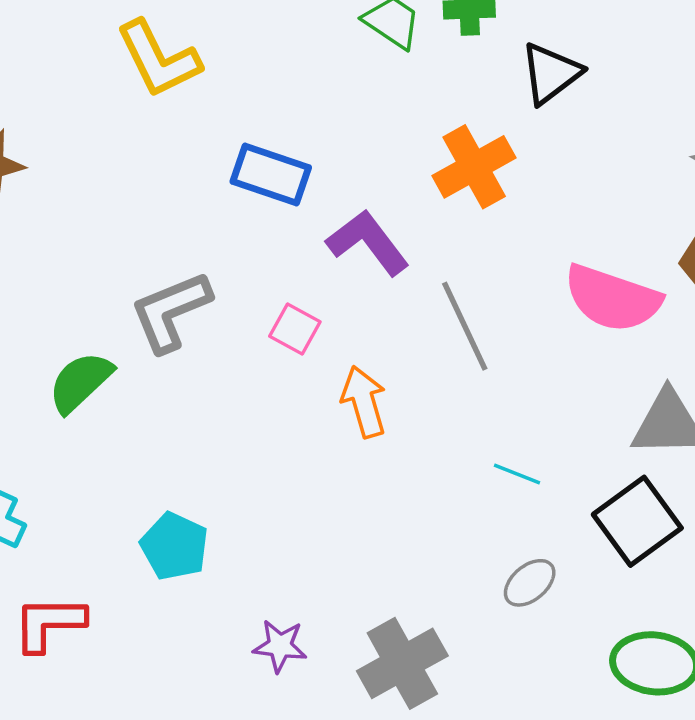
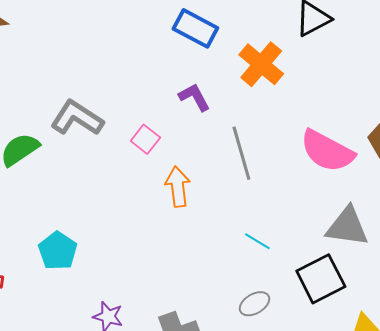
orange cross: (474, 167) -> (261, 64), turned -30
blue rectangle: (271, 174) -> (195, 28), moved
purple L-shape: (368, 242) -> (194, 97), size x0.7
gray L-shape: (171, 311) -> (77, 118), turned 46

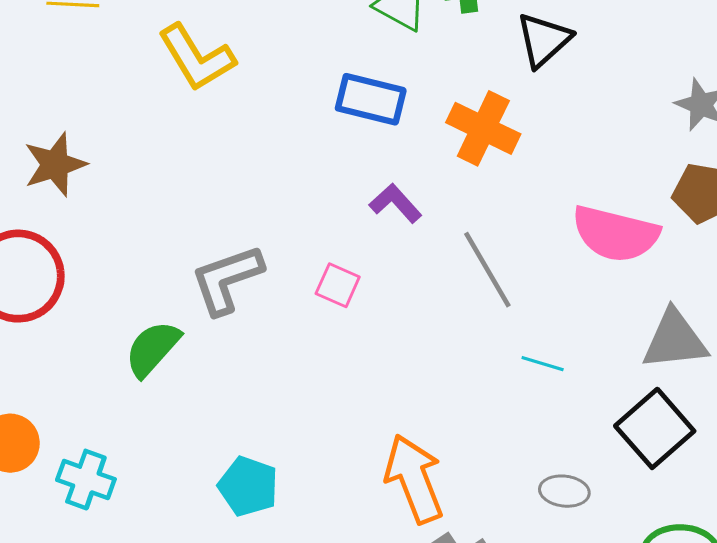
gray L-shape: (77, 118) -> (227, 279), turned -38
orange arrow: (178, 187) -> (414, 479), moved, size x1.4
cyan line: (257, 241) -> (543, 364), moved
gray ellipse: (254, 304) -> (564, 491), turned 52

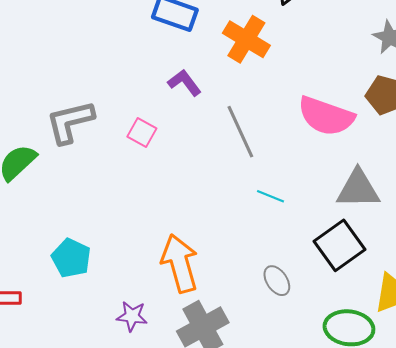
gray ellipse: (564, 491) -> (277, 281), turned 44

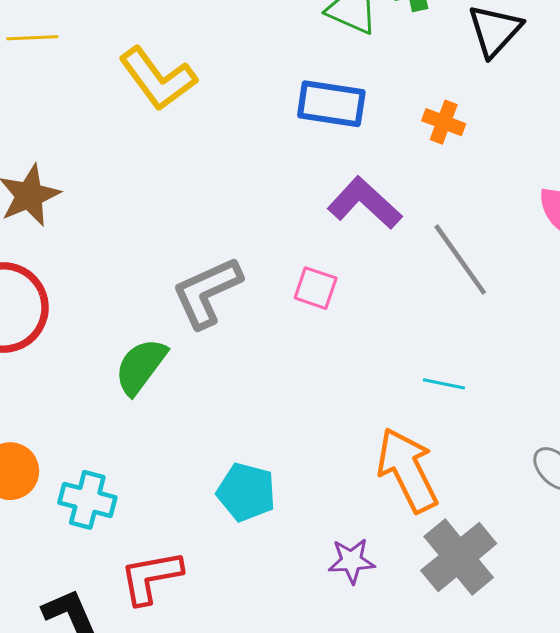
orange cross: (246, 39) -> (444, 122), size x0.6
purple L-shape: (185, 83) -> (365, 203), size x1.4
cyan line: (271, 196) -> (444, 384), moved

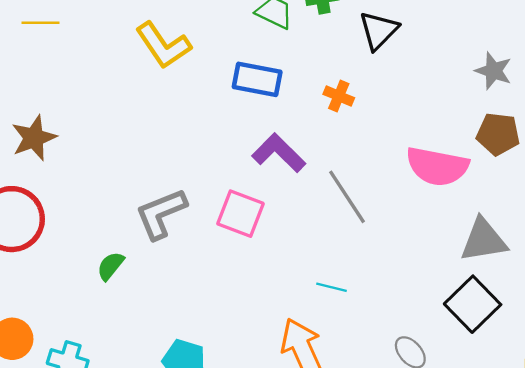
yellow L-shape: (158, 79) -> (163, 45), moved
pink square: (316, 288) -> (240, 214), size x1.5
green semicircle: (141, 366) -> (110, 266), size x0.7

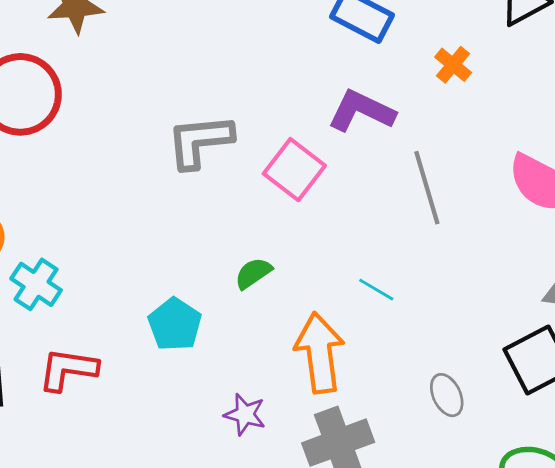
purple L-shape: (279, 153) -> (361, 111), turned -36
green semicircle: (110, 266) -> (253, 273), moved

